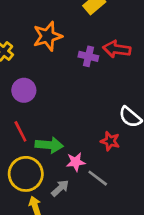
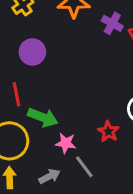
purple cross: (88, 56) -> (112, 23), moved
gray arrow: (60, 188) -> (49, 176), moved

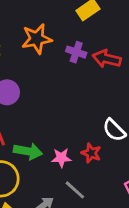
pink star: (66, 143) -> (61, 158), moved

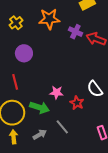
green arrow: (28, 151) -> (40, 107), moved
pink star: (61, 158) -> (57, 92), moved

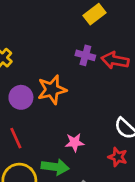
orange star: (49, 19) -> (52, 90), moved
red star: (77, 103) -> (118, 157), moved

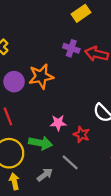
red star: (118, 157) -> (81, 134), moved

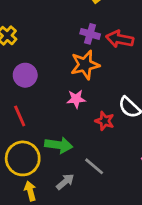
orange star: (41, 76) -> (85, 65), moved
pink star: (58, 123) -> (76, 99), moved
red star: (81, 134) -> (105, 121), moved

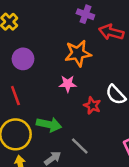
purple cross: (90, 34) -> (85, 14), moved

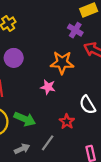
red star: (92, 106) -> (67, 122), moved
gray line: (80, 146) -> (48, 143), turned 70

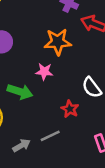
green arrow: (25, 119) -> (20, 92), moved
gray line: (48, 143) -> (50, 136), turned 35

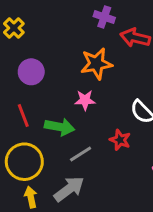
gray line: (50, 136) -> (81, 154), moved
gray arrow: (21, 145) -> (69, 189), size x1.5

